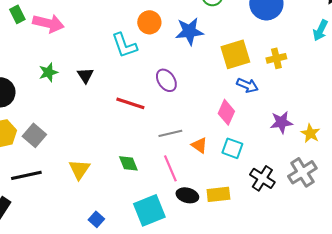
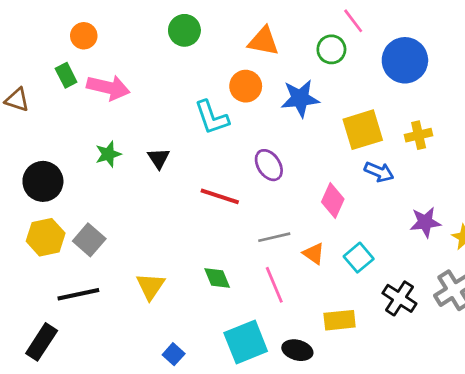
pink diamond: (226, 112) -> (333, 200), moved
cyan square: (232, 148) -> (359, 258), turned 30
black ellipse: (187, 195) -> (297, 350), moved

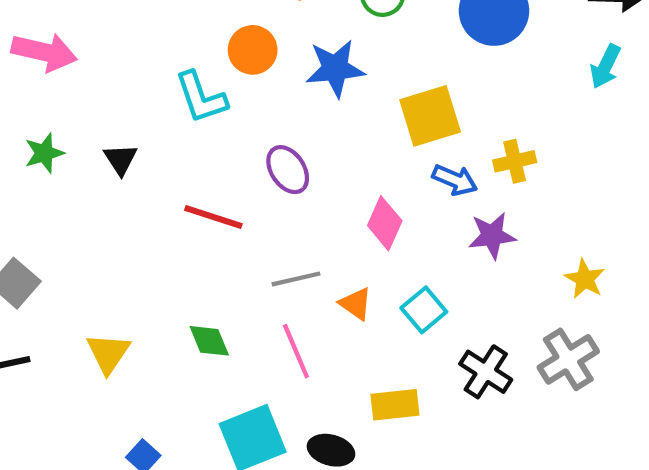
yellow cross: (419, 135) -> (515, 161), moved
purple star: (425, 222) -> (492, 236), moved

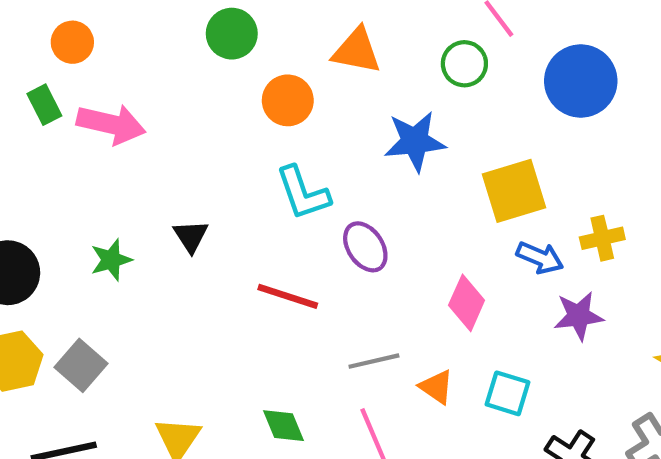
orange circle: (253, 50) -> (288, 100), moved
cyan L-shape: (201, 97) -> (303, 193), moved
green star: (44, 153) -> (111, 260), moved
cyan square: (424, 310) -> (508, 393), turned -33

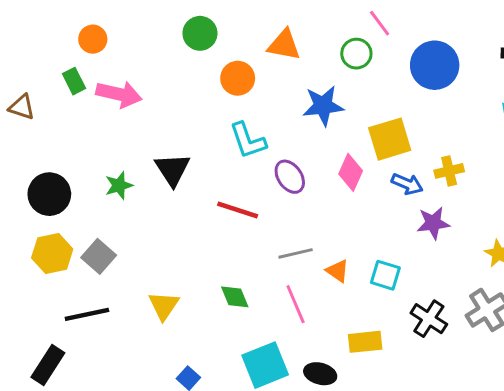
black triangle: (191, 236) -> (172, 169), size x1.5
pink diamond: (467, 303) -> (351, 172), moved

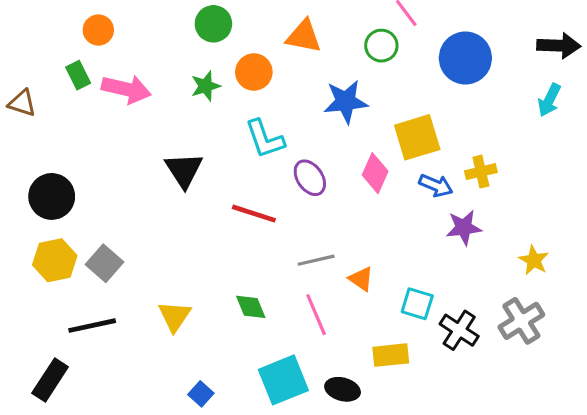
green star: (119, 185) -> (206, 86), moved
cyan square: (385, 275) -> (417, 304), moved

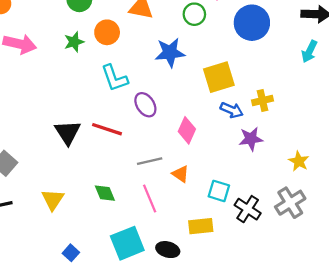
black triangle: (184, 170) -> (68, 132), moved
pink diamond: (375, 173) -> (187, 130), moved

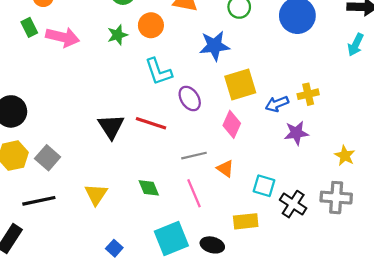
yellow square: (219, 77) -> (240, 84), moved
blue arrow: (232, 110) -> (277, 104), turned 135
gray cross: (290, 203) -> (336, 198), turned 36

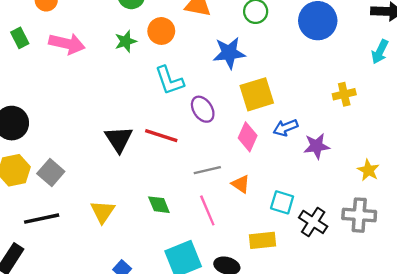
green rectangle: (29, 27) -> (20, 38), moved
yellow cross: (308, 94) -> (344, 94), moved
blue arrow: (277, 104) -> (286, 128), moved

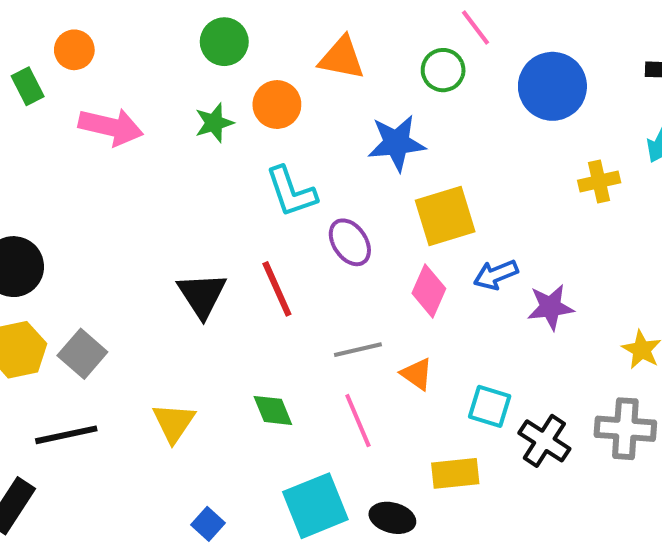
green rectangle: (20, 38) -> (28, 86), moved
yellow cross: (344, 94) -> (599, 182), moved
red line: (161, 136) -> (277, 289), turned 48

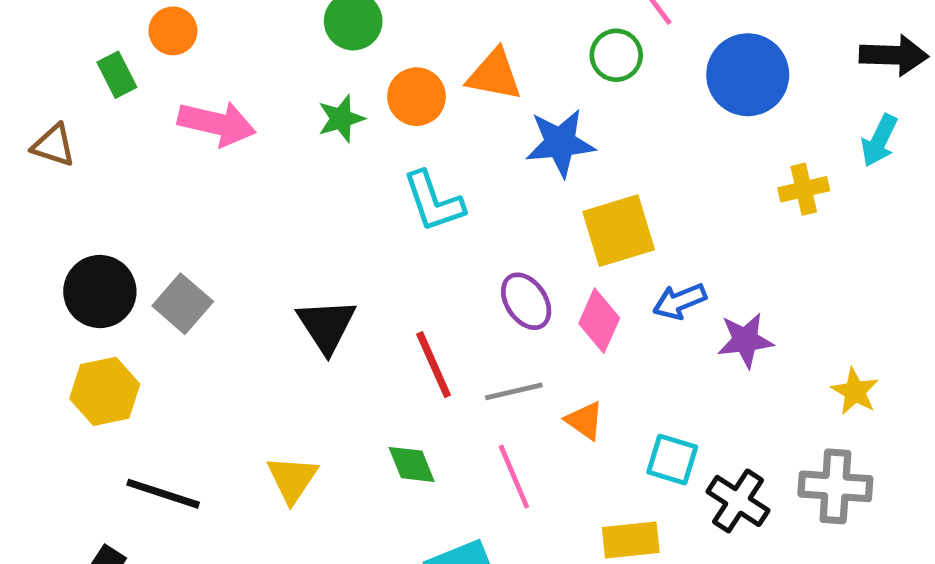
orange triangle: (342, 58) -> (494, 75), moved
purple ellipse: (350, 242) -> (526, 301), moved
red line: (277, 289) -> (434, 365), moved
gray square: (82, 354) -> (183, 304), moved
black line: (66, 435) -> (163, 494), turned 30

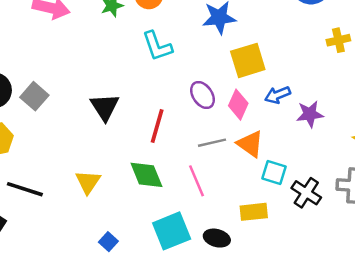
red line: (434, 365) -> (157, 126), turned 40
gray line: (514, 391) -> (212, 143), moved
orange triangle: (585, 421) -> (250, 144), moved, size x1.4
green diamond: (412, 464) -> (146, 175), size x1.4

